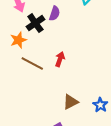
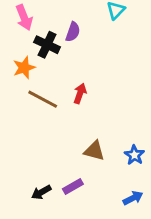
black cross: (35, 23) -> (47, 45), turned -30
brown triangle: (71, 102) -> (94, 151), turned 42

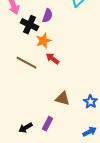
orange star: (24, 68) -> (44, 41), moved
red arrow: (80, 93) -> (52, 59), turned -72
purple rectangle: (73, 187) -> (48, 124), turned -32

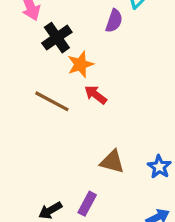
purple semicircle: (48, 16) -> (114, 21), moved
black cross: (30, 25) -> (57, 38), turned 30

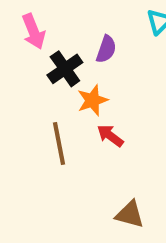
purple semicircle: (114, 21) -> (106, 49), moved
brown line: (52, 101) -> (59, 144), turned 51

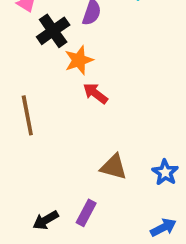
brown line: (59, 144) -> (27, 115), moved

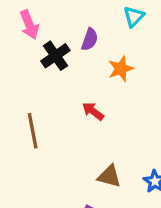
orange star: (79, 60) -> (121, 69), moved

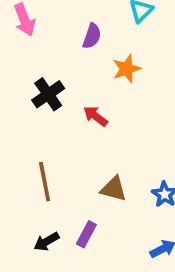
black cross: (55, 56) -> (48, 94), moved
brown line: (33, 131) -> (45, 182), moved

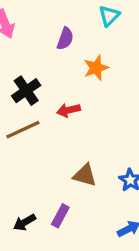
red arrow: (95, 116) -> (68, 110), turned -50
brown line: (45, 182) -> (23, 130), moved, turned 76

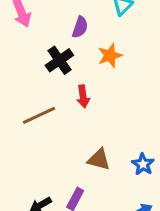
black cross: (26, 91) -> (59, 60), moved
red arrow: (68, 110) -> (83, 96), turned -85

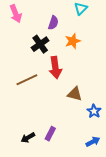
red arrow: (83, 96) -> (55, 68), size x1.5
brown triangle: (99, 159) -> (75, 94), moved

